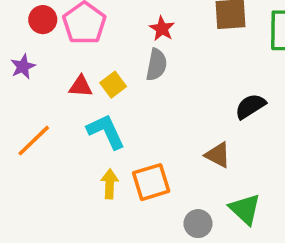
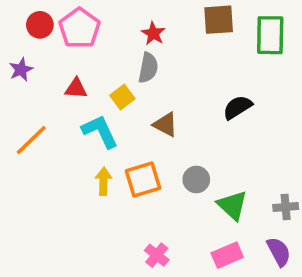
yellow square: (113, 85) -> (122, 97), moved
brown triangle: (218, 155) -> (165, 125), moved
gray circle: (198, 224) -> (196, 180), moved

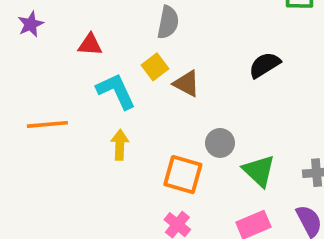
yellow square: (122, 97) -> (155, 67), moved
orange line: (31, 140) -> (47, 124), moved, turned 39
orange square: (143, 180) -> (183, 175), moved, turned 33

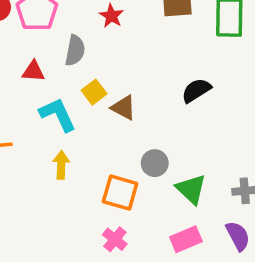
gray semicircle: (168, 22) -> (75, 50), moved

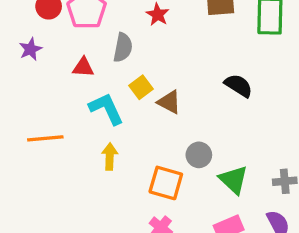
black semicircle: (196, 90) -> (238, 86), turned 64

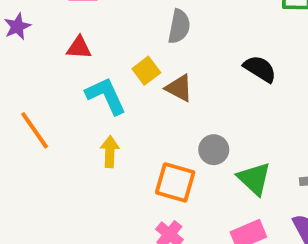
gray semicircle: (123, 48) -> (179, 26), moved
orange line: (45, 138) -> (35, 130), turned 60

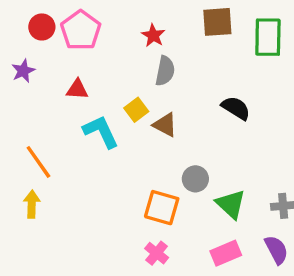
yellow arrow: (110, 152) -> (32, 204), moved

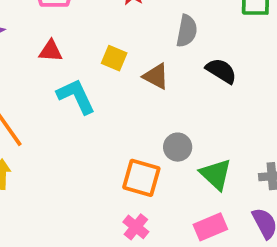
gray semicircle: (165, 71) -> (187, 31), moved
yellow square: (136, 110) -> (114, 58), moved, turned -30
brown triangle: (165, 125) -> (156, 76), moved

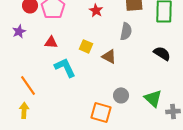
black semicircle: (221, 71) -> (162, 53), moved
green triangle: (216, 174) -> (153, 98), moved

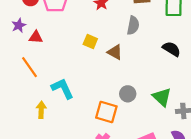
red triangle: (51, 42) -> (36, 37), moved
cyan L-shape: (65, 67) -> (63, 88), moved
orange line: (28, 85) -> (29, 67), moved
yellow arrow: (24, 110) -> (41, 110), moved

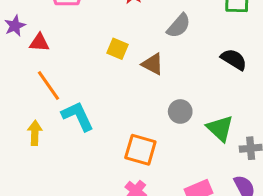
gray semicircle: (133, 25) -> (179, 26), turned 30
orange line: (29, 67) -> (49, 85), moved
gray circle: (128, 94) -> (180, 111), moved
yellow arrow: (41, 110) -> (35, 133), moved

